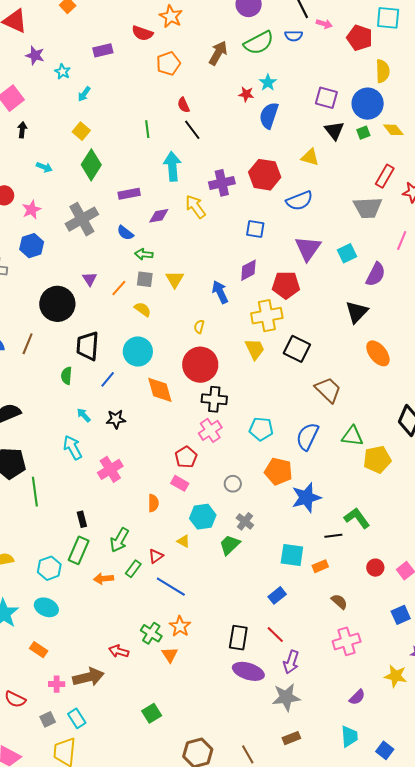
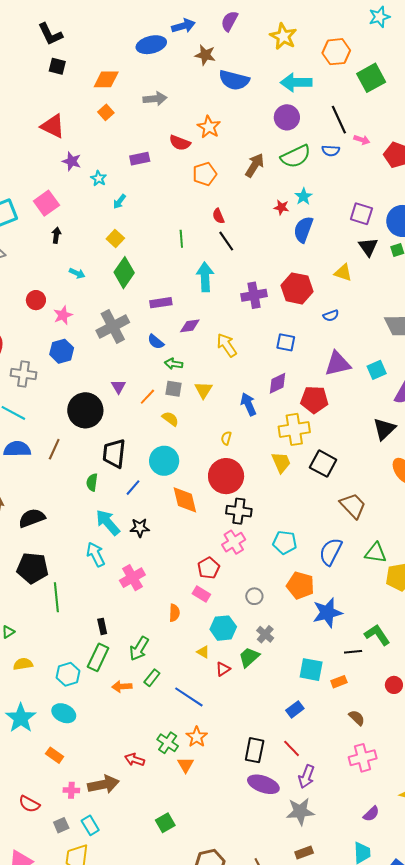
blue semicircle: (299, 201) -> (331, 316), size x0.6
yellow arrow: (196, 207) -> (227, 345), moved
purple triangle: (308, 248) -> (338, 364), turned 40
cyan arrow: (84, 415) -> (108, 522), size x1.8
red triangle: (156, 556) -> (223, 669), moved

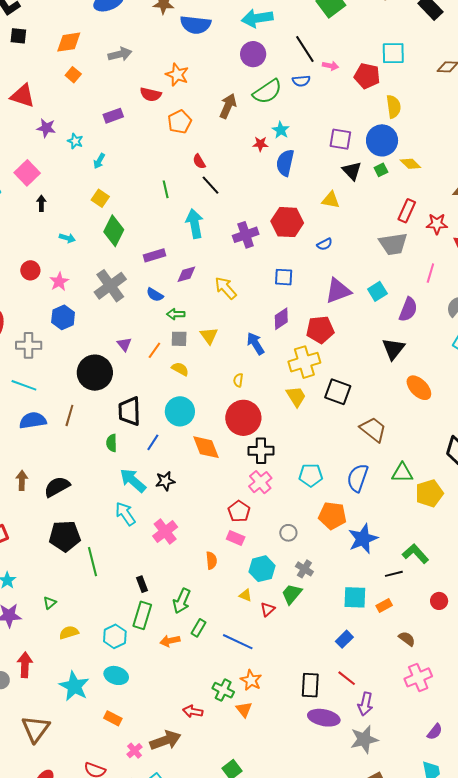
pink cross: (71, 790) -> (135, 751), turned -35

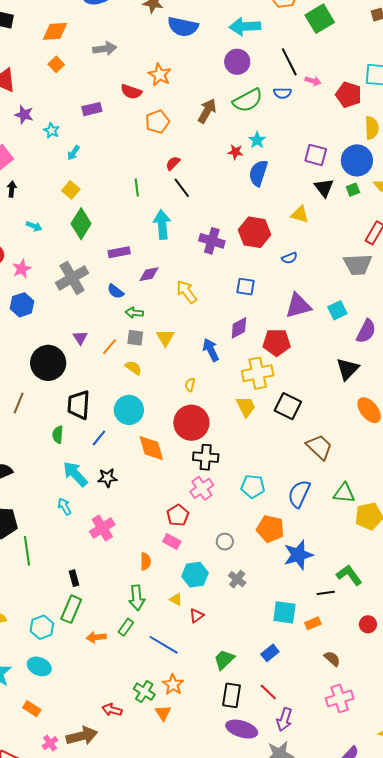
red semicircle: (199, 161) -> (173, 163), turned 70
purple cross: (246, 235) -> (212, 241), turned 30
cyan arrow: (125, 514) -> (64, 506), size x0.7
green trapezoid: (292, 594) -> (224, 660), moved
green arrow: (182, 601) -> (137, 598), moved, turned -35

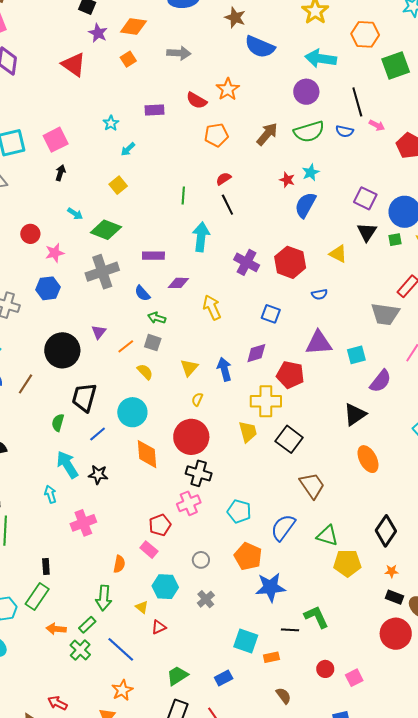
purple star: (24, 115) -> (98, 33), moved
green diamond: (81, 224) -> (106, 230), moved, turned 68
yellow triangle: (165, 338) -> (189, 368), moved
green cross: (144, 692) -> (80, 650), moved

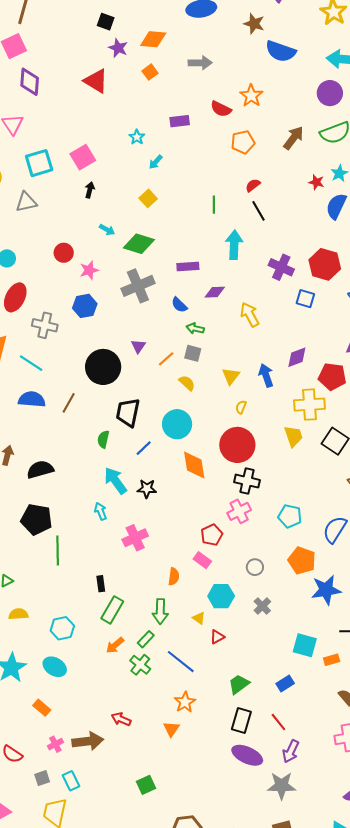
blue square: (271, 314) -> (305, 299), moved
green rectangle: (37, 596) -> (112, 610), moved
orange arrow: (56, 629) -> (115, 645), turned -42

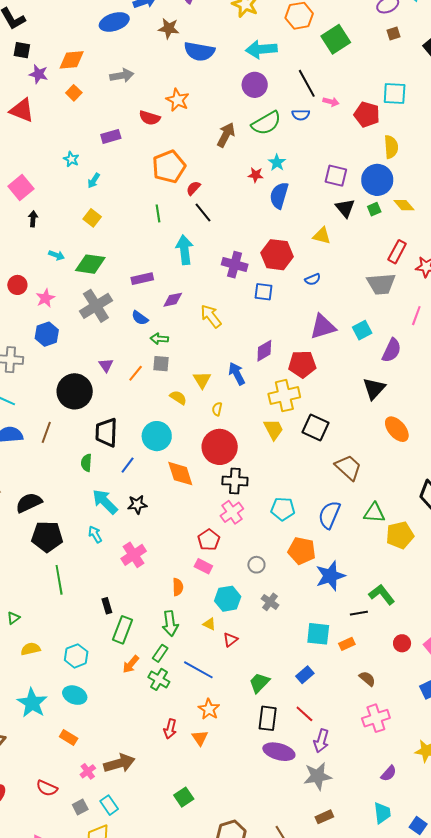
orange pentagon: (243, 142) -> (169, 167), moved, size x1.4
yellow semicircle: (187, 383) -> (178, 398), moved
black pentagon: (36, 519) -> (47, 537), moved
red arrow: (121, 719) -> (170, 729), moved, turned -90

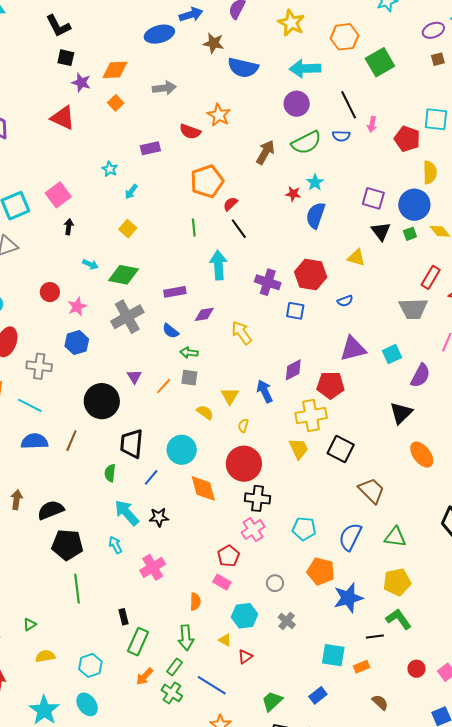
pink arrow: (331, 102) -> (372, 124), turned 84
yellow pentagon: (400, 535) -> (397, 582), moved
cyan ellipse: (75, 695) -> (87, 704), turned 30

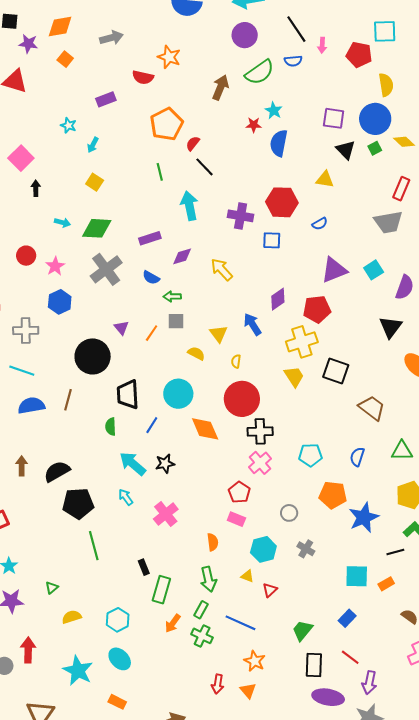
blue semicircle: (350, 537) -> (357, 457), size x0.7

